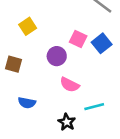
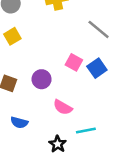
yellow square: (28, 26) -> (12, 36), moved
purple circle: (57, 56) -> (42, 79), moved

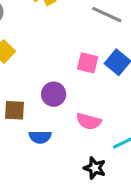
blue semicircle: (19, 122) -> (40, 137), moved

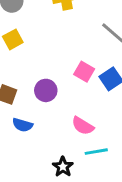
pink semicircle: (89, 121) -> (83, 126), moved

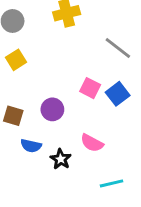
cyan line: (96, 152) -> (111, 183), moved
black star: (63, 167) -> (61, 159), moved

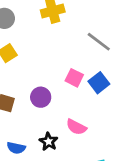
blue semicircle: (31, 146) -> (16, 148), moved

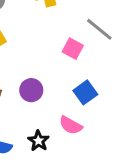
pink square: (74, 78) -> (73, 49), moved
blue square: (99, 83) -> (85, 92), moved

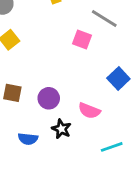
purple circle: (31, 90) -> (49, 98), moved
blue square: (85, 92) -> (118, 78), moved

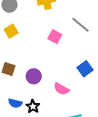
pink square: (82, 40) -> (55, 37), moved
black star: (61, 129) -> (33, 106), moved

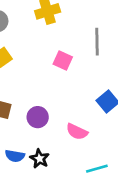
gray line: (81, 25) -> (97, 42), turned 54

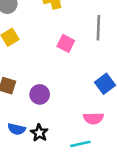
pink semicircle: (77, 132) -> (93, 118), moved, turned -30
cyan line: (97, 169) -> (80, 144), moved

